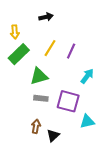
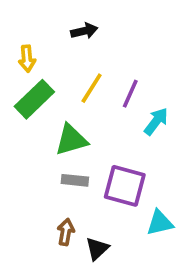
cyan arrow: (87, 76) -> (156, 121), moved

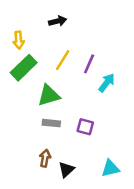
purple square: (125, 186) -> (85, 127), size x0.6
cyan triangle: (160, 223) -> (110, 168), moved

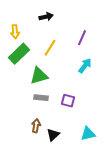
purple line: (89, 64) -> (82, 38), moved

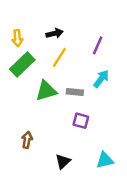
black arrow: (46, 17) -> (55, 33), moved
gray rectangle: (41, 98) -> (75, 92), moved
brown arrow: (36, 126) -> (27, 140), moved

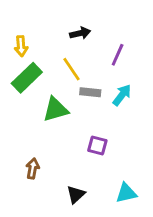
black arrow: (55, 33) -> (80, 33), moved
yellow line: (59, 57) -> (71, 69), turned -66
gray rectangle: (75, 92) -> (90, 92), moved

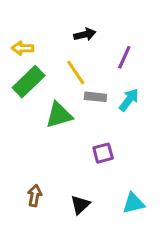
yellow arrow: (21, 46) -> (22, 48), turned 96
purple square: (97, 145) -> (103, 153), turned -30
brown arrow: (33, 169) -> (35, 196), moved

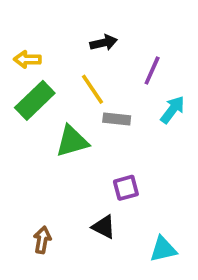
cyan arrow: (129, 100) -> (172, 110), moved
black triangle: (80, 205) -> (104, 227), moved, turned -50

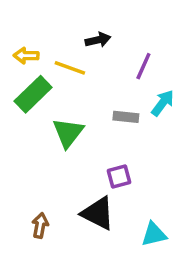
yellow line: (92, 89) -> (70, 68), moved, turned -36
gray rectangle: (117, 119) -> (126, 117), moved
green triangle: (72, 141) -> (68, 133), turned -36
black triangle: (104, 227) -> (98, 213), size x1.5

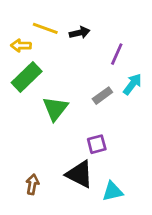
yellow line: (70, 68) -> (45, 28), moved
gray rectangle: (126, 117) -> (102, 96), turned -42
cyan triangle: (154, 234) -> (112, 191), moved

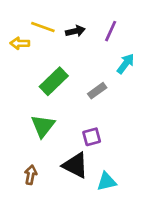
purple line: (117, 54) -> (111, 31), moved
green rectangle: (27, 77) -> (54, 81), moved
cyan arrow: (133, 84) -> (126, 64), moved
green triangle: (55, 108) -> (43, 126), moved

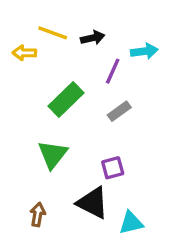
purple line: (111, 31) -> (113, 71), moved
cyan arrow: (126, 64) -> (144, 51), moved, turned 45

